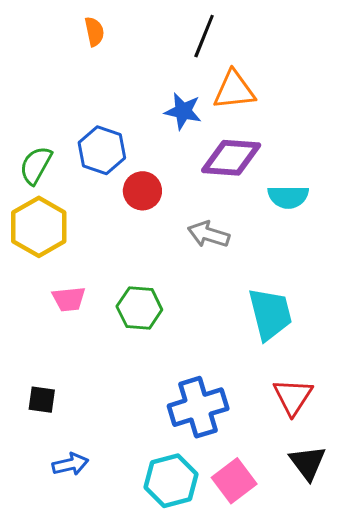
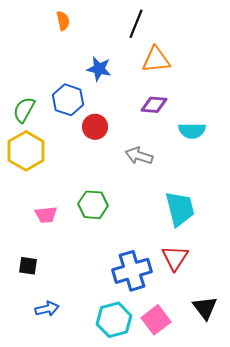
blue star: (183, 111) -> (99, 69), moved
purple diamond: (231, 158) -> (154, 105), size x0.7
pink trapezoid: (69, 299) -> (46, 215), moved
red triangle: (293, 397) -> (175, 258), moved

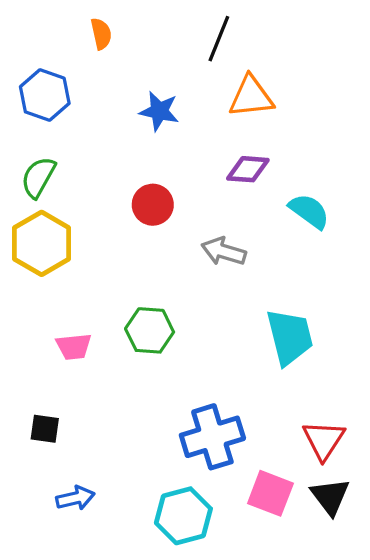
blue hexagon: (68, 100) -> (45, 95), moved
cyan semicircle: (192, 131) -> (309, 211), turned -144
red triangle: (175, 258) -> (324, 440), moved
pink square: (156, 320) -> (270, 493), moved, turned -32

